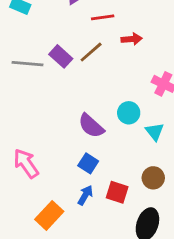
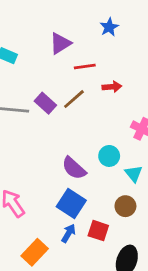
blue square: (88, 163) -> (71, 203), size x1.5
brown circle: (153, 178) -> (125, 206), moved

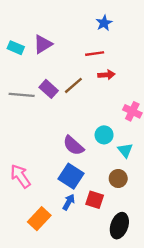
purple triangle: (60, 43) -> (43, 44), moved
red line: (85, 66) -> (95, 54), moved

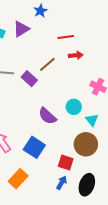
blue star: (104, 23) -> (40, 11), moved
purple rectangle: (49, 89) -> (29, 79), moved
blue square: (71, 176) -> (34, 147), moved
brown circle: (118, 178) -> (86, 144), size x1.5
blue arrow: (69, 202) -> (62, 183), moved

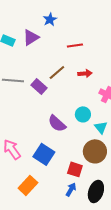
red arrow: (76, 55) -> (85, 73), moved

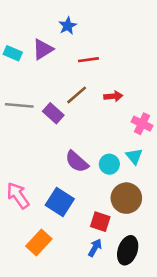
red line: (75, 45) -> (88, 60), moved
cyan circle: (83, 114) -> (109, 164), moved
cyan triangle: (101, 127) -> (134, 156), moved

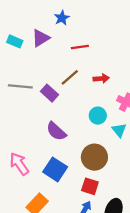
purple semicircle: (77, 162) -> (56, 131), moved
cyan circle: (109, 164) -> (98, 116), moved
brown circle: (126, 198) -> (94, 157), moved

